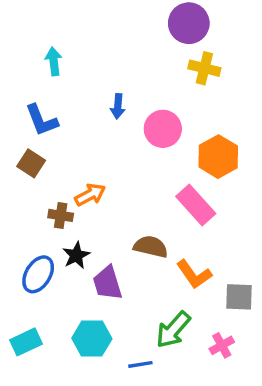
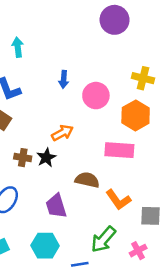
yellow cross: (204, 68) -> (143, 78), moved
orange arrow: (90, 195) -> (62, 133), moved
pink rectangle: (196, 205) -> (119, 150), turned -44
black star: (76, 255) -> (46, 158), moved

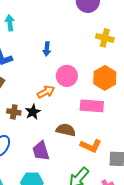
yellow cross: (143, 78) -> (105, 38), moved
pink circle: (96, 96) -> (67, 76), moved
orange L-shape: (118, 200) -> (91, 146), turned -30

